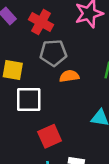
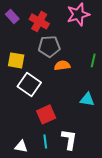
white square: (29, 99) -> (29, 84), turned 35

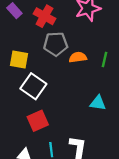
orange semicircle: (62, 65) -> (78, 57), moved
red square: (46, 114) -> (38, 121), moved

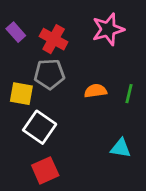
gray pentagon: (56, 44) -> (49, 74), moved

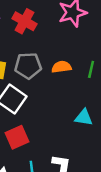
gray pentagon: (49, 74) -> (28, 66), moved

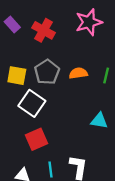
gray pentagon: (28, 66) -> (47, 72), turned -30

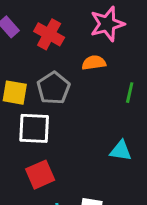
orange semicircle: (78, 73) -> (94, 63), moved
white square: (32, 103) -> (34, 128), turned -32

